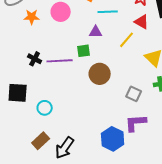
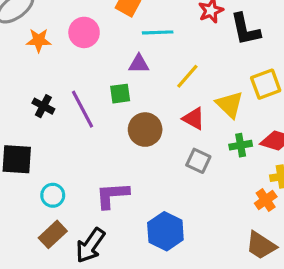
red triangle: (142, 22) -> (194, 119), moved
purple line: (60, 61) -> (82, 109), turned 65
cyan circle: (45, 108) -> (53, 195), moved
purple L-shape: (136, 123) -> (112, 195), moved

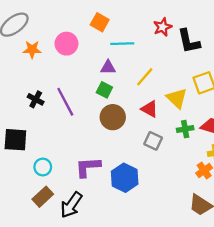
green square: (120, 94) -> (104, 90), moved, turned 35
blue hexagon: (165, 231) -> (125, 178), moved

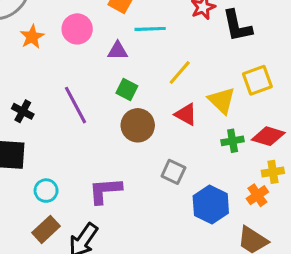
orange star: (32, 50) -> (32, 37), turned -30
purple triangle: (108, 67) -> (118, 51), moved
black cross: (36, 99) -> (23, 111), moved
gray square: (153, 141) -> (173, 172), moved
blue hexagon: (125, 178) -> (211, 205), moved

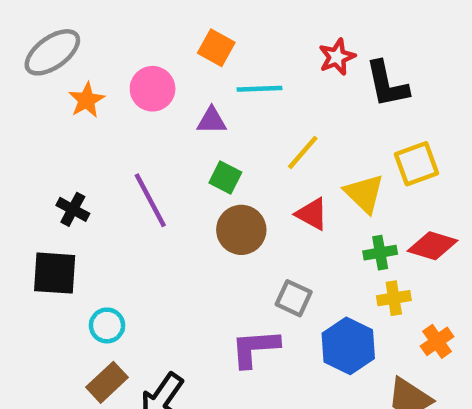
yellow cross: (273, 172) -> (394, 298), moved
purple L-shape: (105, 191) -> (255, 348), moved
orange cross: (257, 195) -> (437, 341), moved

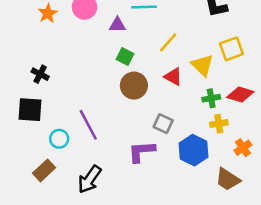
purple line: (150, 200) -> (88, 125), moved
brown rectangle: (107, 382) -> (44, 170), moved

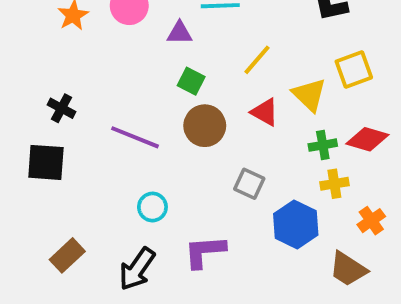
purple line: (88, 125) -> (135, 137), moved, turned -40
cyan circle: (59, 139) -> (152, 207), moved
purple L-shape: (142, 151) -> (205, 252), moved

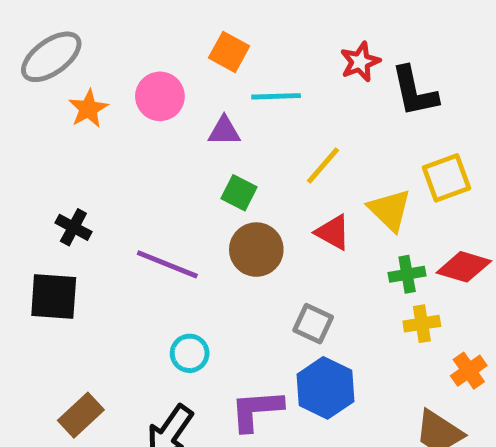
blue hexagon: (296, 224) -> (325, 388), moved

